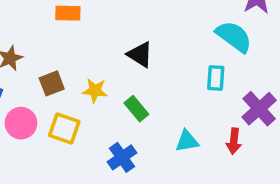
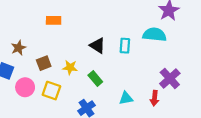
cyan semicircle: (234, 37) -> (154, 35), turned -30
cyan rectangle: (216, 78) -> (125, 46), moved

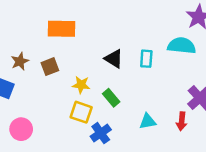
orange rectangle: (54, 20) -> (62, 29), size x1.5
brown square: (44, 63) -> (50, 67), moved
pink circle: (25, 87) -> (21, 129), moved
yellow square: (51, 91) -> (81, 112), moved

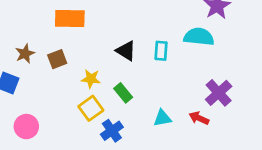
yellow square: (81, 112) -> (91, 108), turned 35
red arrow: (182, 121) -> (199, 118), turned 108

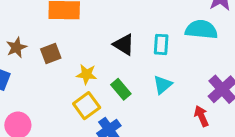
cyan triangle: (162, 118) -> (163, 85), moved, turned -30
red arrow: (199, 118) -> (201, 116), turned 42

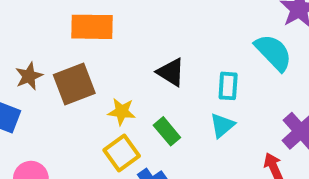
cyan semicircle: (201, 30) -> (273, 52), turned 40
cyan rectangle: (161, 44) -> (228, 86), moved
brown square: (51, 53) -> (74, 84), size x1.5

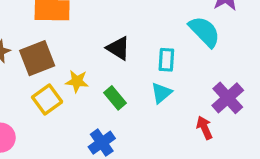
yellow square: (122, 153) -> (47, 100), moved

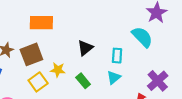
black triangle: (118, 48) -> (85, 48), turned 49

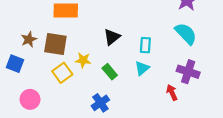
cyan semicircle: (142, 37) -> (186, 34), moved
brown square: (31, 54) -> (55, 44), turned 30
purple cross: (158, 81) -> (188, 72), turned -30

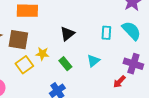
cyan rectangle: (145, 45) -> (106, 33), moved
red arrow: (172, 92) -> (119, 82), turned -112

